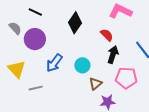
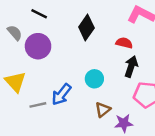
red semicircle: (107, 35) -> (124, 43), turned -32
blue arrow: (54, 63) -> (61, 94), moved
brown triangle: (96, 84) -> (103, 110), moved

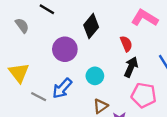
red semicircle: (124, 43) -> (126, 44), turned 49
purple circle: (38, 46) -> (65, 49), moved
gray line: (38, 105) -> (39, 97), turned 35

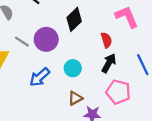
pink L-shape: (145, 18) -> (127, 17), turned 30
gray line: (39, 97) -> (22, 42), moved

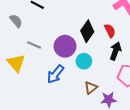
black diamond: (74, 19) -> (87, 31), moved
purple circle: (46, 39) -> (65, 46), moved

